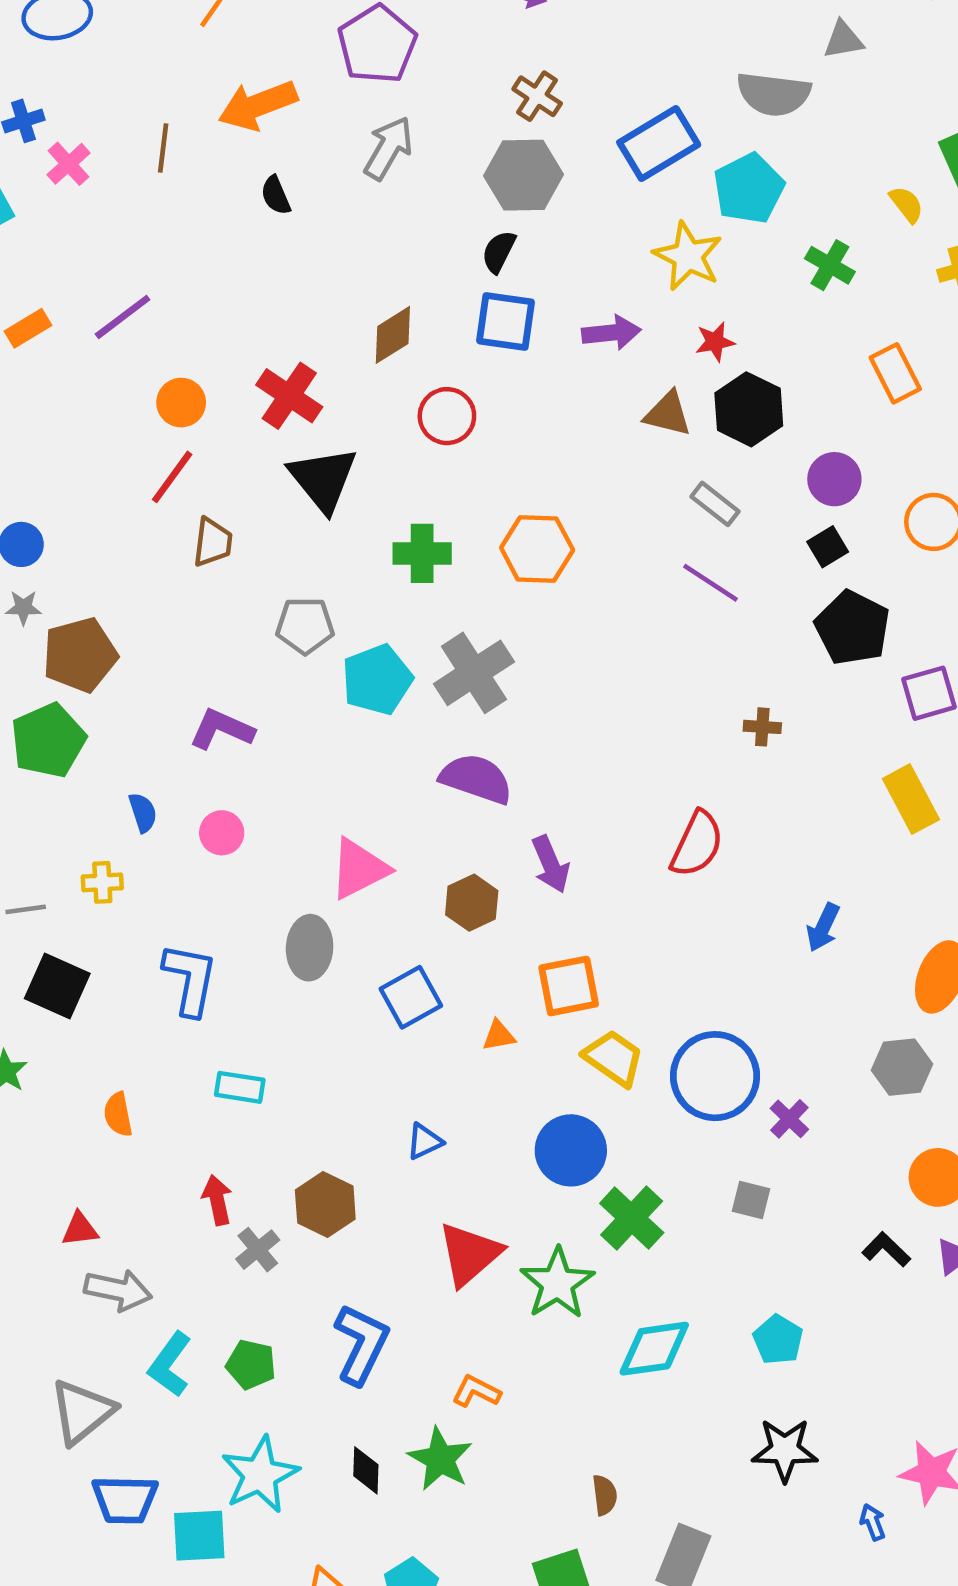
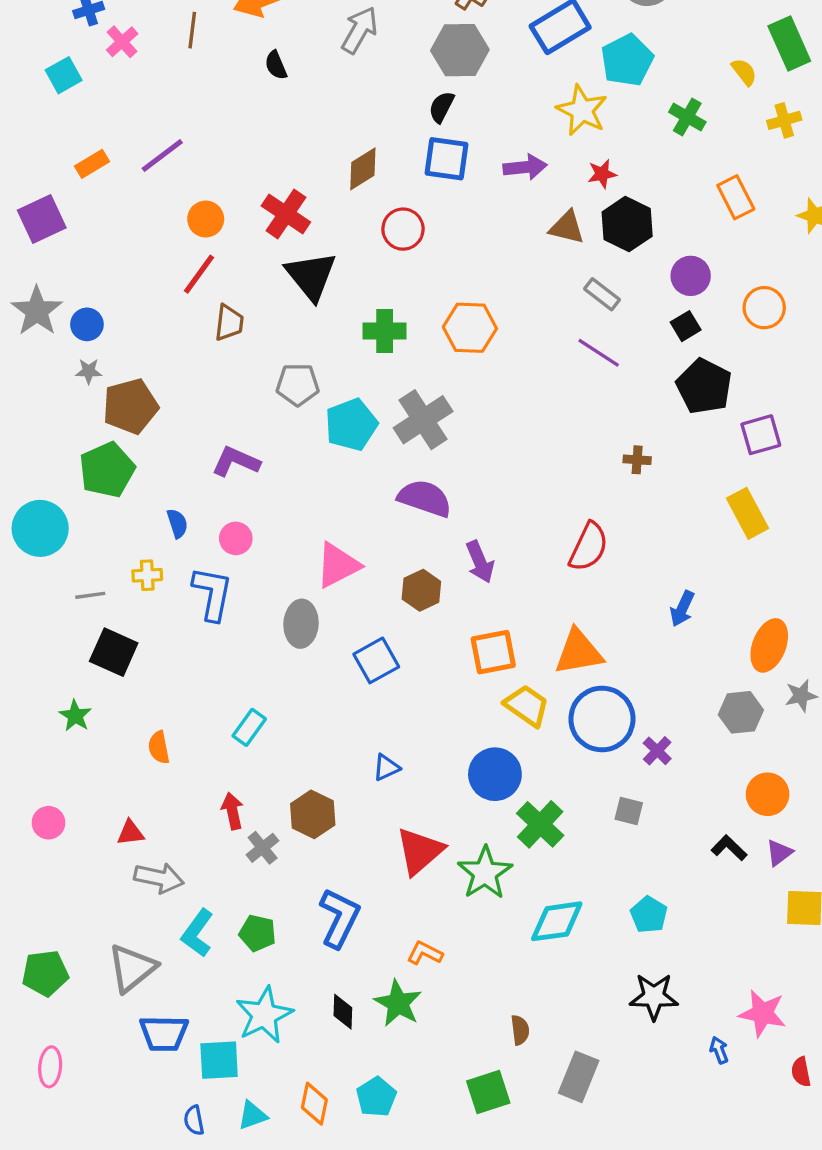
blue L-shape: (190, 979) -> (212, 594), moved
orange triangle: (499, 1036) -> (579, 652), moved, size x2.0
cyan rectangle: (240, 1087) -> (249, 727), turned -63

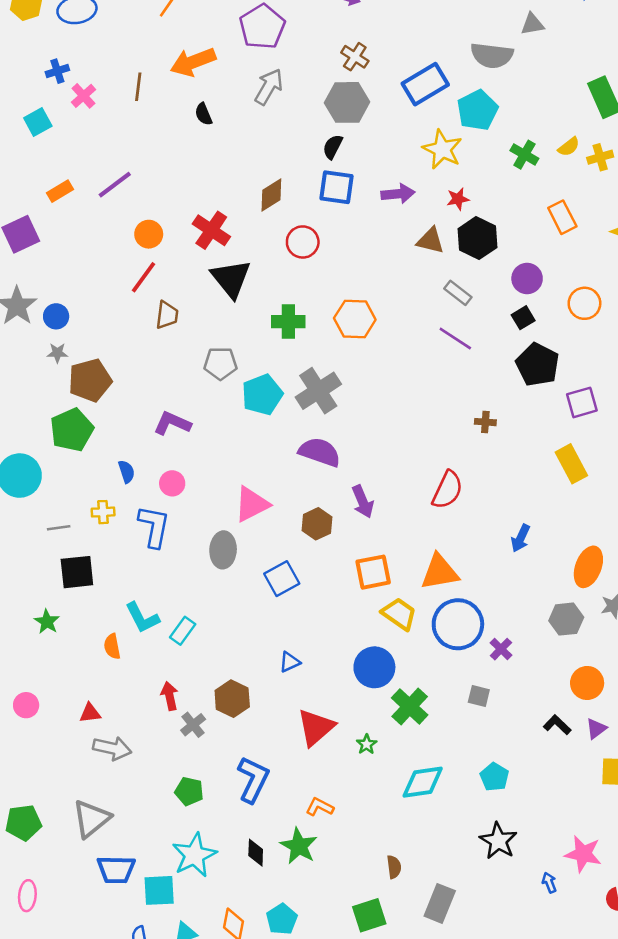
yellow semicircle: (744, 72) -> (569, 147), moved, turned 90
black square: (114, 652) -> (77, 572), turned -30
green star: (485, 873) -> (367, 744), size x0.5
cyan L-shape: (197, 933) -> (142, 618), moved, turned -63
black star: (654, 997) -> (498, 841), turned 30

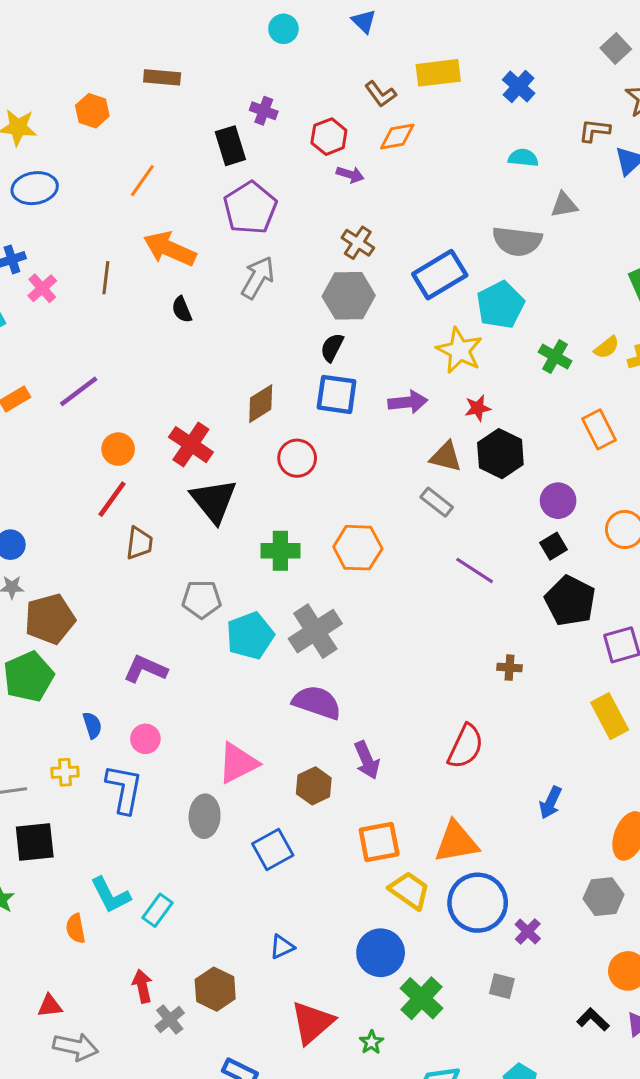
orange arrow: (193, 62) -> (170, 249), turned 45
gray rectangle: (458, 293) -> (437, 502), moved

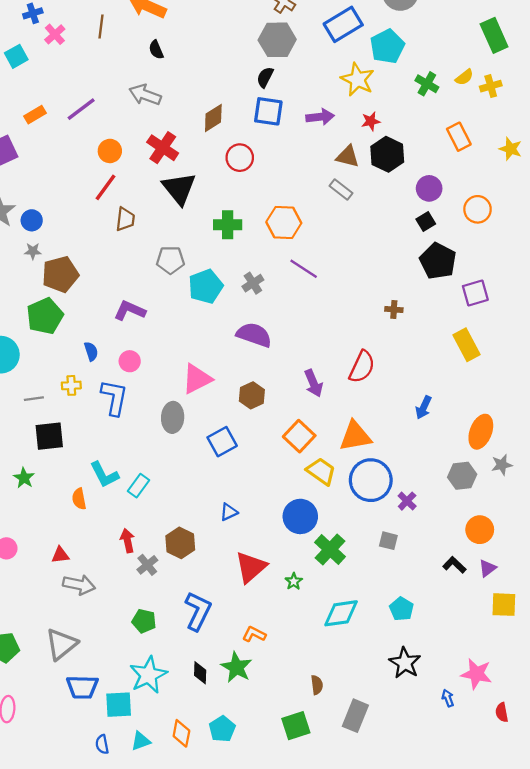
gray arrow: (258, 278) -> (145, 95), moved, turned -100
purple line: (475, 570) -> (304, 269), moved
gray cross: (315, 631) -> (253, 283), size x0.6
purple arrow: (367, 760) -> (314, 383), moved
orange square: (379, 842) -> (299, 436), turned -36

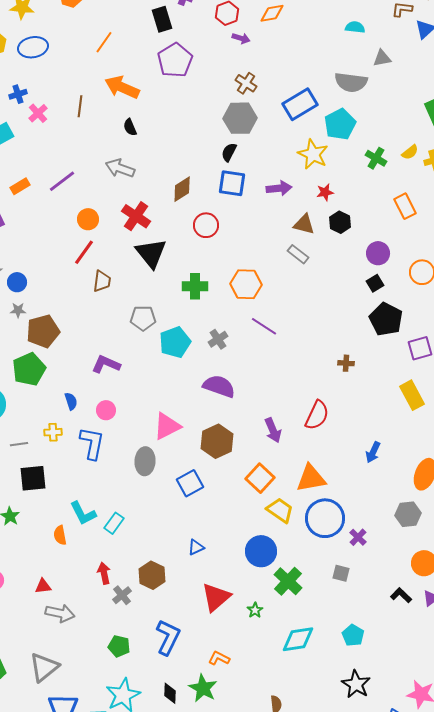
black hexagon: (387, 154) -> (340, 222), size x0.7
brown hexagon: (252, 395) -> (217, 441), size x1.4

